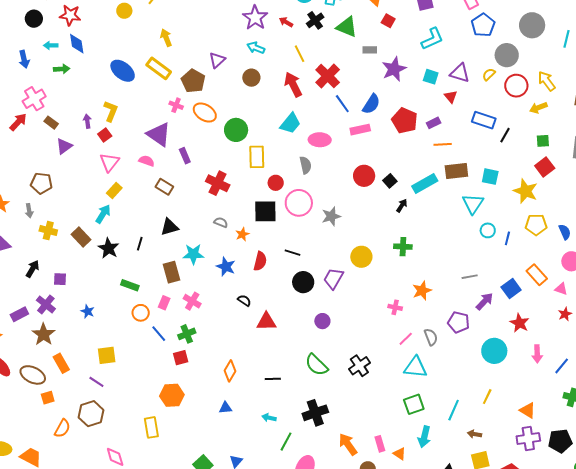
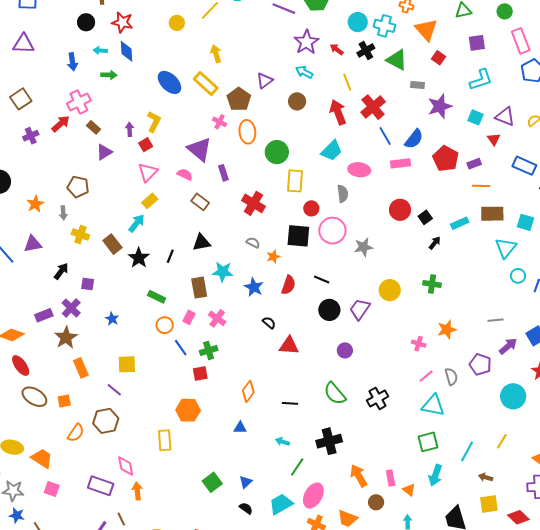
orange ellipse: (205, 112) -> (247, 132), turned 45
cyan rectangle: (425, 184) -> (460, 223), size x0.7
brown ellipse: (33, 375) -> (34, 397), moved

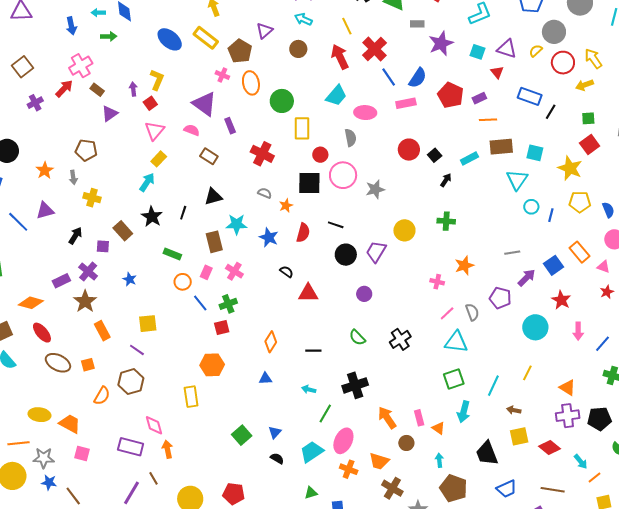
brown rectangle: (112, 244) -> (123, 231), moved
green semicircle: (335, 393) -> (357, 338), size x0.7

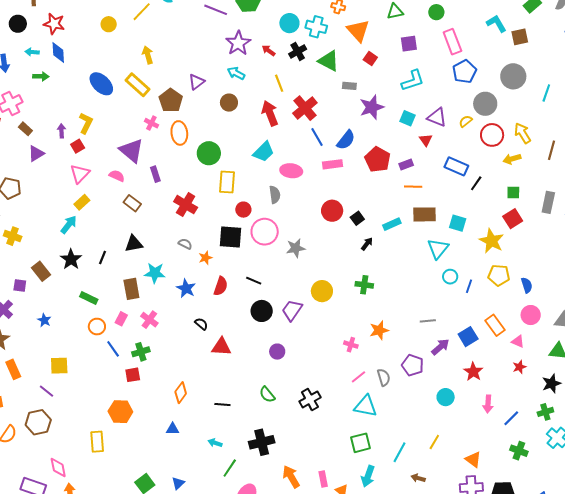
cyan circle: (535, 327) -> (446, 397), size x0.7

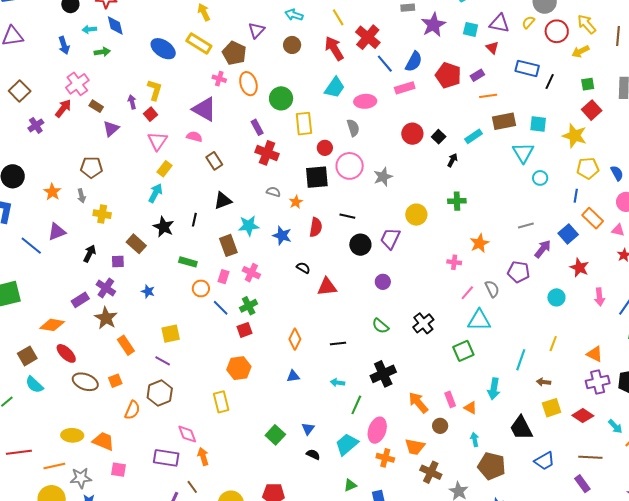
purple rectangle: (155, 174) -> (257, 127), moved
brown rectangle: (132, 203) -> (214, 161), turned 30
blue line: (469, 286) -> (576, 196), moved
green square: (360, 443) -> (463, 351), moved

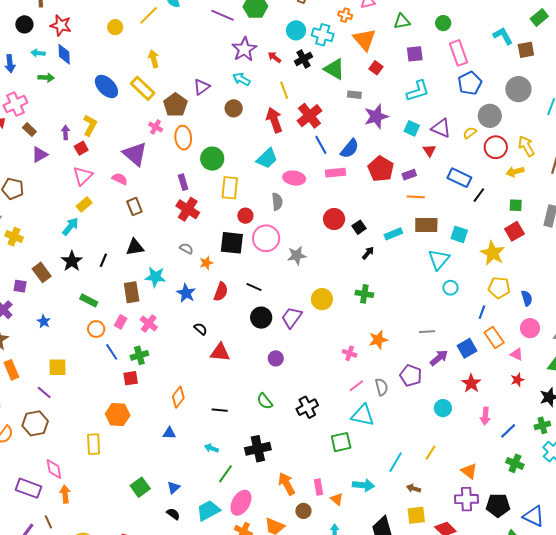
cyan arrow: (494, 389) -> (363, 485), turned -105

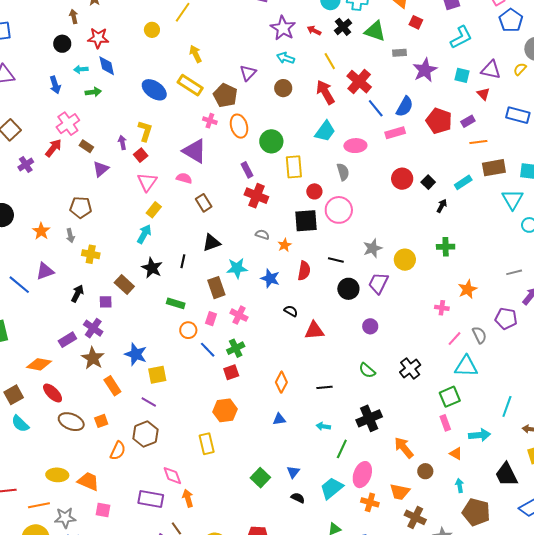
gray star: (297, 255) -> (373, 248), moved
blue star: (44, 321) -> (136, 354), moved, size x1.6
pink rectangle: (319, 487) -> (445, 423), moved

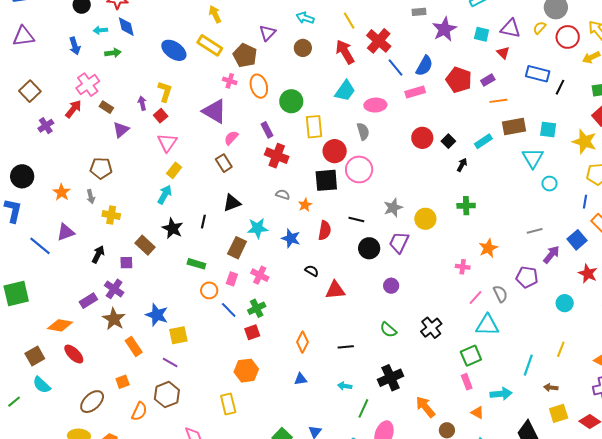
pink semicircle: (184, 178) -> (231, 138), moved, turned -63
red circle: (314, 191) -> (335, 151), size x1.5
brown rectangle: (216, 288) -> (237, 248), turned 45
brown ellipse: (71, 422) -> (92, 402), moved, turned -65

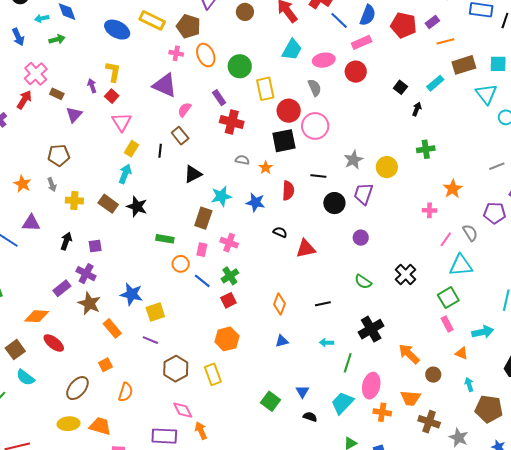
red circle: (422, 138) -> (356, 72), moved
black line: (203, 222) -> (160, 151), moved
purple triangle: (66, 232) -> (31, 223), turned 30
brown rectangle: (145, 245) -> (108, 204), moved
brown hexagon: (167, 395) -> (176, 369), moved

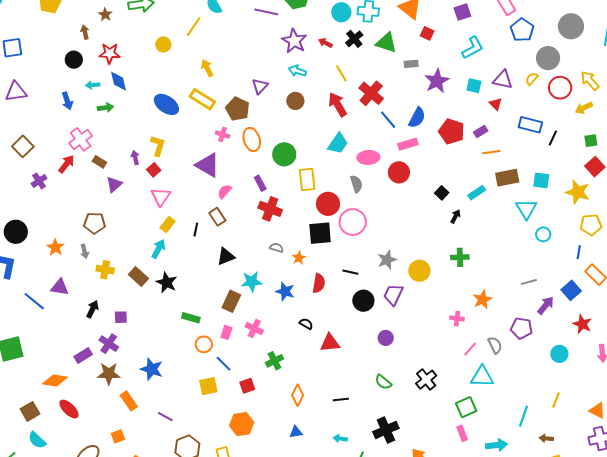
green cross: (230, 276) -> (274, 361), moved
brown star: (89, 303) -> (109, 374), turned -30
yellow square: (155, 312) -> (208, 386), moved

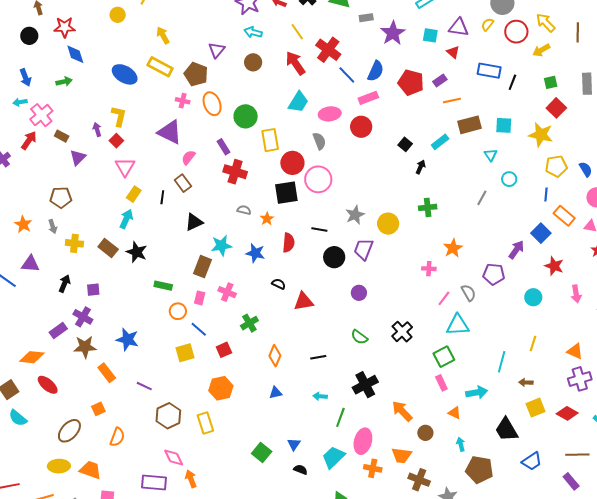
cyan arrow: (93, 85) -> (20, 102), moved
cyan triangle: (526, 209) -> (491, 155), size x0.6
gray line: (529, 282) -> (482, 198), moved, turned -42

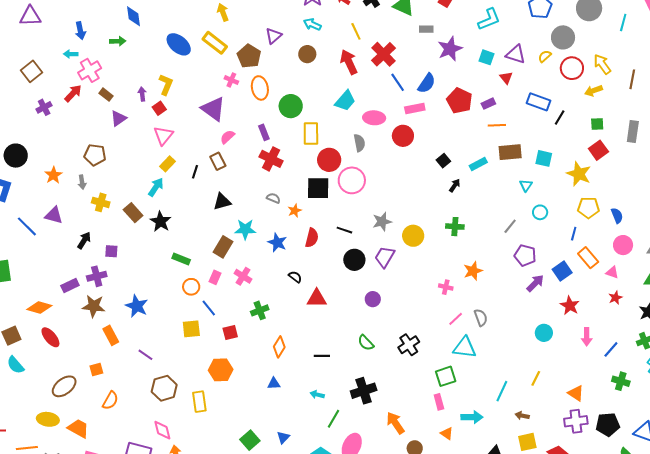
purple pentagon: (494, 274) -> (525, 255), moved
purple cross: (83, 317) -> (97, 276), turned 36

